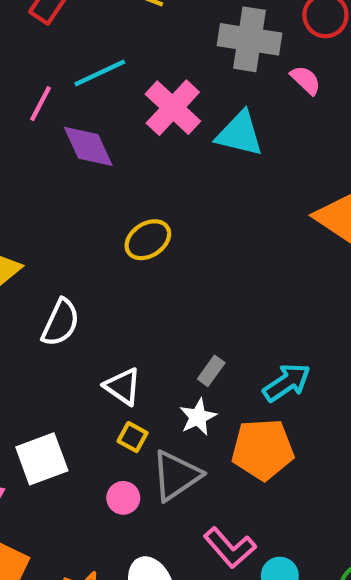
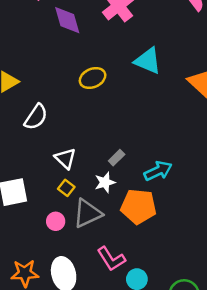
cyan triangle: (240, 134) -> (148, 61), moved

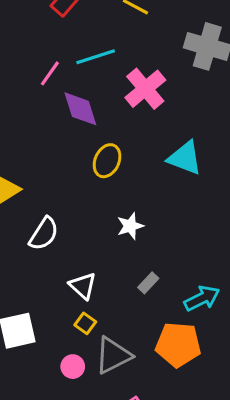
yellow ellipse: (93, 78) -> (107, 161), moved, turned -40
white star: (105, 182) -> (130, 226), moved

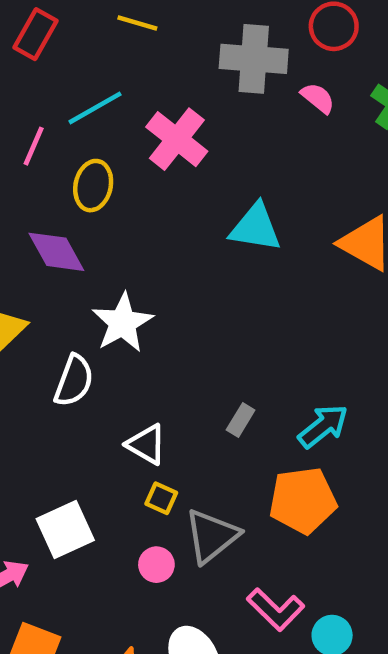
purple diamond: (80, 109) -> (56, 252), moved
yellow ellipse: (107, 161) -> (93, 186), moved
white star: (130, 226) -> (123, 323), moved, size x1.5

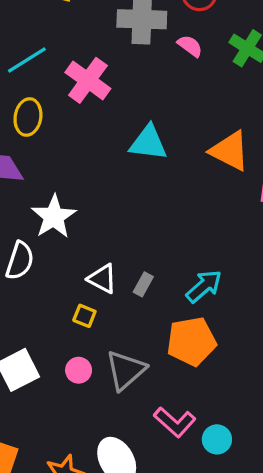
white triangle: (146, 444) -> (102, 279), moved
yellow square: (161, 498) -> (84, 316), moved
pink circle: (156, 565) -> (79, 370), moved

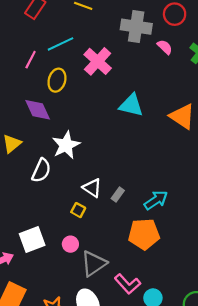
gray triangle: (126, 370) -> (94, 263), moved

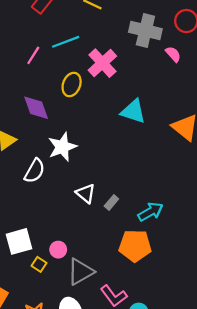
yellow ellipse: (57, 80) -> (72, 84), moved
yellow square: (78, 210) -> (39, 264), moved

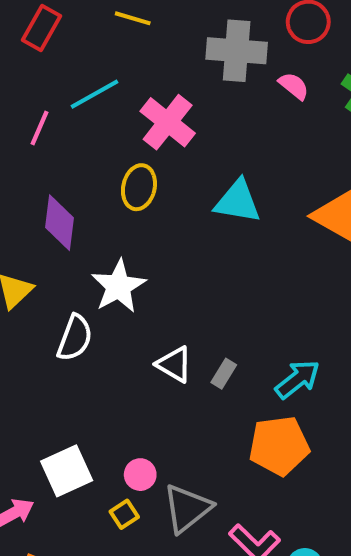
yellow ellipse: (72, 84) -> (139, 187), moved
purple diamond: (36, 108) -> (60, 223), turned 36
yellow square: (39, 264) -> (124, 514), moved, turned 32

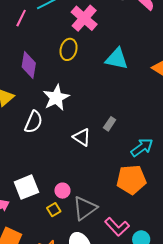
gray rectangle: (224, 374) -> (110, 124), moved

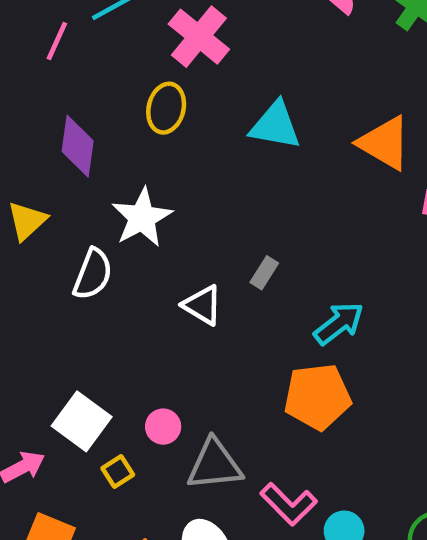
white square: (26, 187) -> (82, 421), turned -30
gray triangle: (85, 208) -> (215, 465), turned 32
yellow square: (54, 210) -> (118, 472), moved

